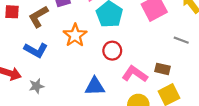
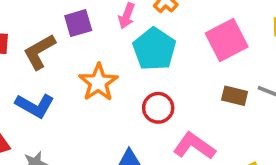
brown rectangle: (162, 69) -> (235, 96), moved

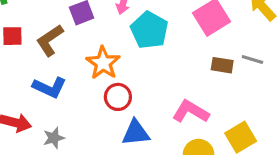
red circle: (158, 108) -> (118, 97), moved

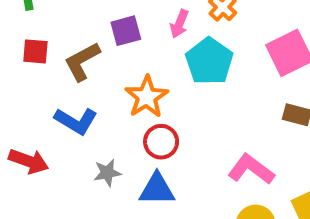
blue triangle: (136, 133) -> (157, 189), moved
gray star: (54, 138) -> (107, 173), moved

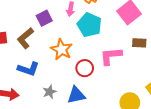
red circle: (161, 142) -> (85, 68), moved
pink L-shape: (251, 169) -> (111, 56), moved, turned -30

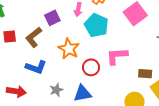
brown rectangle: (139, 43) -> (145, 74), moved

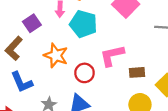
blue L-shape: (36, 67) -> (22, 82), turned 55
brown rectangle: (145, 74) -> (137, 72), moved

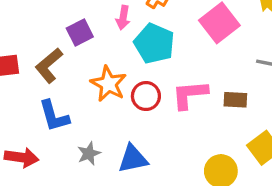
brown rectangle: (137, 72) -> (235, 100), moved
red circle: (84, 73) -> (146, 96), moved

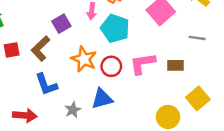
blue triangle: (133, 159) -> (102, 99), moved

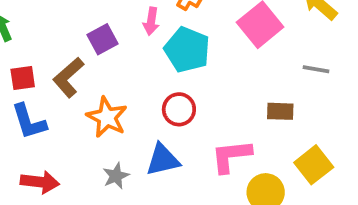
orange star: (84, 59) -> (107, 117), moved
pink L-shape: (143, 63) -> (231, 156), moved
blue L-shape: (46, 84) -> (29, 122), moved

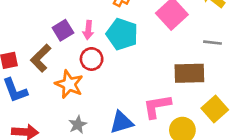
pink arrow: (151, 21) -> (88, 30), moved
red circle: (179, 109) -> (92, 59), moved
brown rectangle: (280, 111) -> (189, 73), size x1.6
blue triangle: (163, 160) -> (121, 122), moved

